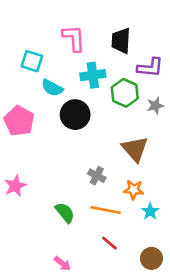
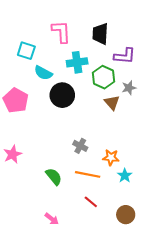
brown triangle: (135, 149) -> (112, 103), moved, size x0.7

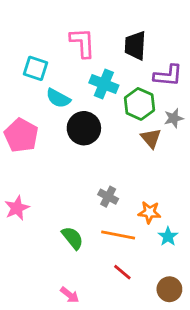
cyan cross: (77, 62) -> (104, 84), turned 30

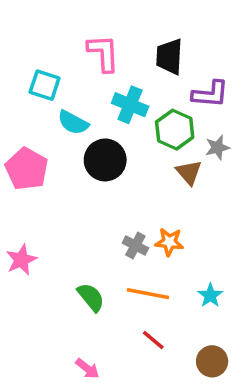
orange star: (149, 212) -> (169, 242), moved

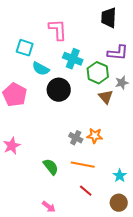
black trapezoid: (169, 57) -> (109, 18), moved
cyan star: (210, 295) -> (120, 176), moved

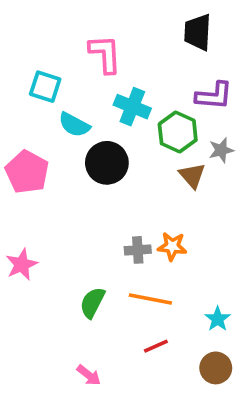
gray cross: (76, 138) -> (138, 250), turned -32
green semicircle: (51, 167) -> (92, 303), turned -114
red line: (86, 191) -> (156, 346), turned -64

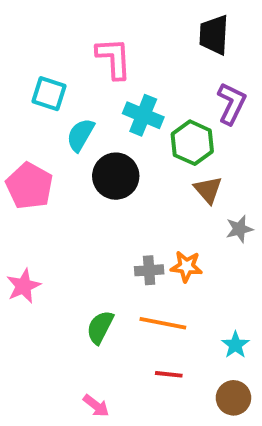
purple L-shape: (214, 96) -> (232, 103), turned -69
cyan semicircle: (74, 125) -> (80, 135), turned 92
gray star: (221, 150) -> (239, 229), moved
red line: (156, 346) -> (169, 374), turned 30

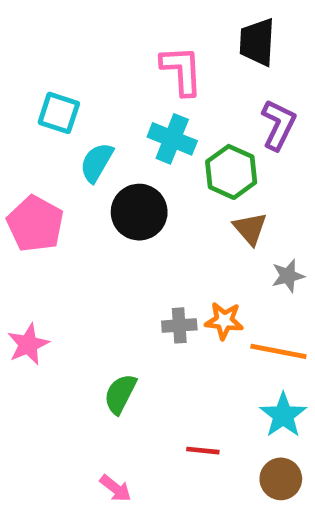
pink L-shape: (114, 58) -> (182, 70), moved
orange line: (163, 323) -> (278, 351), moved
cyan star: (235, 345) -> (283, 415), size x1.4

